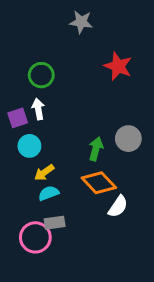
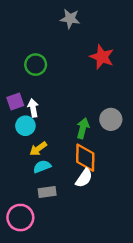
white arrow: (38, 109) -> (33, 108), moved
orange diamond: (99, 183) -> (85, 158), turned 44
white semicircle: (118, 206) -> (84, 178), moved
pink circle: (35, 237) -> (20, 218), moved

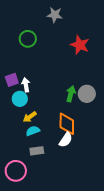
green circle: (36, 65) -> (28, 39), moved
green arrow: (83, 128) -> (71, 94), moved

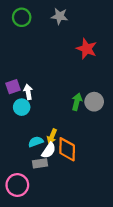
green circle: (28, 39) -> (22, 17), moved
yellow arrow: (30, 117) -> (52, 136), moved, turned -32
orange diamond: (67, 124) -> (67, 149), moved
white semicircle: (66, 140) -> (49, 150), moved

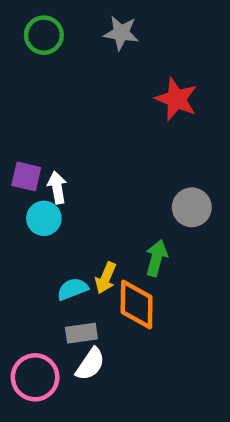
purple square: (13, 87) -> (26, 176), turned 32
green arrow: (77, 102) -> (156, 258), moved
white semicircle: (49, 150) -> (90, 364), moved

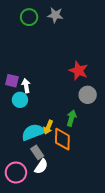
green circle: (44, 35) -> (29, 17), moved
red star: (176, 99) -> (79, 71), moved
cyan semicircle: (73, 289) -> (33, 132), size x1.6
gray rectangle: (81, 333) -> (37, 152), turned 64

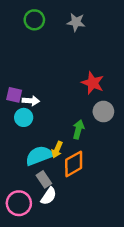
gray star: (55, 15) -> (76, 22), moved
white arrow: (26, 86) -> (31, 101), turned 104
green arrow: (71, 118) -> (78, 129), moved
orange diamond: (62, 139) -> (74, 164), turned 60

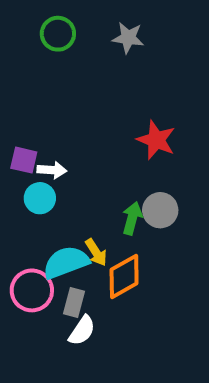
gray circle: (103, 112) -> (160, 210), moved
yellow arrow: (57, 150) -> (96, 252), turned -56
gray rectangle: (44, 179) -> (74, 302), turned 49
pink circle: (19, 203) -> (32, 290), moved

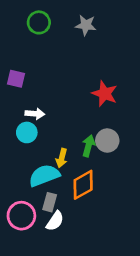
purple square: (24, 160) -> (16, 79), moved
yellow arrow: (96, 252) -> (62, 158), moved, turned 48
pink circle: (32, 290) -> (21, 216), moved

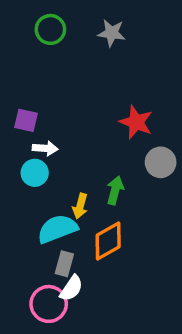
purple square: (16, 79) -> (26, 120), moved
gray circle: (107, 141) -> (161, 162), moved
pink circle: (21, 216) -> (49, 304), moved

